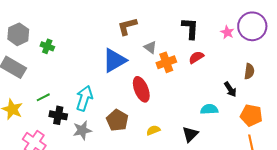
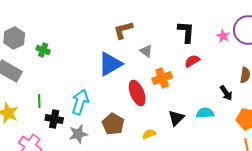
orange cross: (166, 62) -> (162, 78), moved
green line: (43, 97) -> (39, 101), turned -64
black triangle: (190, 134) -> (176, 118), moved

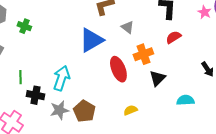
cyan semicircle: (205, 113) -> (185, 100), moved
black triangle: (176, 118) -> (157, 78), moved
brown pentagon: (113, 124) -> (84, 111), moved

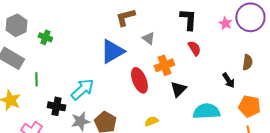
red semicircle: (173, 37) -> (194, 48), turned 91
green line: (20, 77) -> (36, 79), moved
cyan arrow: (61, 78) -> (82, 89), turned 30
cyan semicircle: (185, 100) -> (206, 111), size x1.5

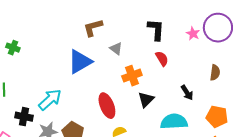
red ellipse: (139, 80) -> (107, 106), moved
black arrow: (228, 80) -> (187, 93), moved

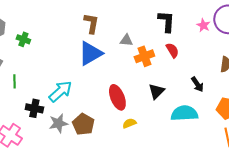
brown L-shape: (93, 28) -> (91, 23), moved, turned 115
gray triangle: (116, 49) -> (126, 40), turned -32
orange cross: (132, 76) -> (144, 56), moved

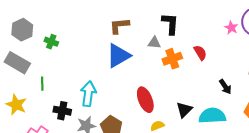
black L-shape: (166, 21) -> (170, 24), moved
brown L-shape: (91, 23) -> (119, 26), turned -105
cyan arrow: (60, 91) -> (88, 94), turned -40
black triangle: (156, 91) -> (184, 110), moved

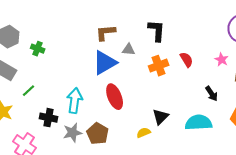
pink star: (231, 28) -> (222, 60), moved
gray triangle: (154, 43) -> (129, 50), moved
green line: (42, 84) -> (29, 91), turned 48
red ellipse: (145, 100) -> (115, 97), moved
black triangle: (184, 110) -> (161, 117), moved

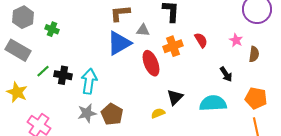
red ellipse: (115, 97) -> (151, 63), moved
black cross: (49, 118) -> (63, 75), moved

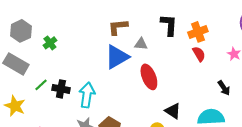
green cross: (52, 29) -> (50, 43), turned 32
orange cross: (173, 46) -> (198, 32), moved
black triangle: (175, 97) -> (173, 111), turned -42

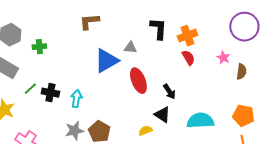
brown L-shape: (118, 27) -> (89, 22), moved
green cross: (50, 43) -> (39, 47), turned 32
black arrow: (224, 88) -> (169, 92), moved
cyan arrow: (87, 95) -> (76, 99), size x0.7

